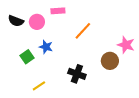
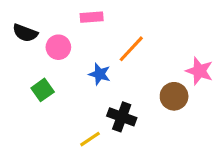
pink circle: (37, 22) -> (58, 47), moved
blue star: (46, 47) -> (100, 74), moved
yellow line: (39, 86) -> (90, 139), moved

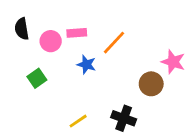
pink rectangle: (92, 17) -> (77, 33), moved
black semicircle: (25, 33) -> (22, 29), turned 60
black cross: (122, 117) -> (124, 118), moved

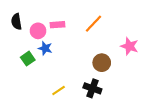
orange line: (114, 43) -> (94, 24), moved
blue star: (86, 65) -> (45, 48), moved
brown circle: (151, 84) -> (102, 63), moved

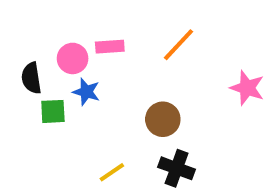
black semicircle: (16, 22) -> (31, 78), moved
green square: (28, 59) -> (53, 111), turned 32
brown circle: (102, 63) -> (163, 119), moved

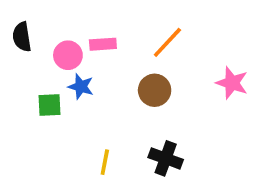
black semicircle: (31, 78) -> (22, 37), moved
brown circle: (163, 119) -> (155, 90), moved
yellow line: (112, 172) -> (105, 162), turned -45

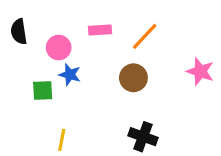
pink rectangle: (103, 44) -> (100, 30), moved
yellow line: (105, 162) -> (62, 140), moved

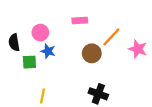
pink rectangle: (100, 30) -> (80, 21), moved
black semicircle: (19, 32) -> (14, 42), moved
orange line: (145, 36) -> (111, 37), moved

